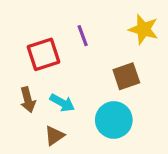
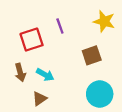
cyan circle: (114, 120) -> (100, 94), moved

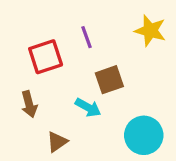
brown square: (92, 55) -> (109, 80), moved
cyan arrow: (45, 75) -> (88, 107), moved

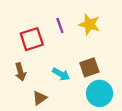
yellow star: (150, 31) -> (89, 24), moved
brown square: (109, 80) -> (89, 67), moved

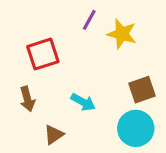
purple line: (60, 26) -> (89, 20), moved, turned 49
brown square: (89, 67) -> (142, 90), moved

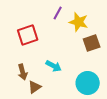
brown square: (142, 90) -> (92, 43), moved
brown arrow: (27, 99) -> (23, 72), moved

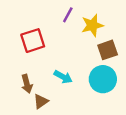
yellow star: (79, 22) -> (92, 25), turned -30
cyan circle: (88, 83) -> (103, 79), moved

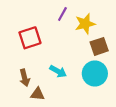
brown triangle: (41, 101) -> (38, 94), turned 40

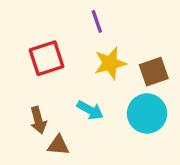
purple line: (62, 14) -> (97, 21), turned -48
yellow star: (85, 24) -> (110, 63), moved

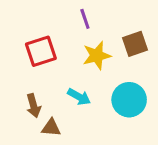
brown square: (154, 72) -> (135, 44), moved

